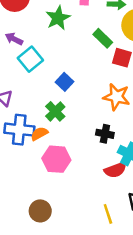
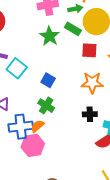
green star: (58, 18) -> (49, 36), moved
green rectangle: (103, 38) -> (73, 29), moved
pink hexagon: (56, 159) -> (33, 145), moved

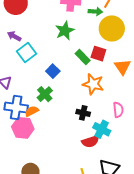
green rectangle: (73, 29) -> (83, 57), moved

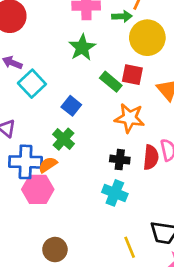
cyan cross: (102, 129) -> (115, 193), moved
red semicircle: (90, 142) -> (151, 157), moved, turned -60

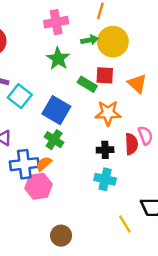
green arrow: (122, 16) -> (89, 40), moved
blue square: (71, 106) -> (56, 110), size x1.6

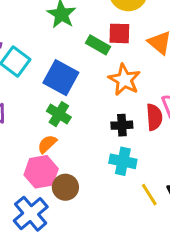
orange star: (108, 113) -> (124, 80), turned 30
blue cross: (24, 164) -> (31, 214), moved, turned -32
yellow line: (125, 224) -> (149, 195), moved
brown circle: (61, 236) -> (65, 187), moved

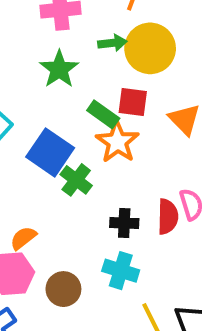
orange star: (124, 80) -> (117, 142), moved
green cross: (59, 114) -> (76, 180), moved
brown circle: (65, 187) -> (63, 289), moved

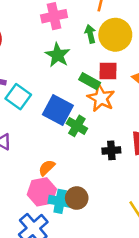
green arrow: (112, 43) -> (90, 34), turned -90
cyan cross: (121, 271) -> (60, 201), moved

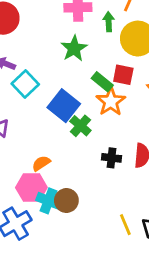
green arrow: (90, 34) -> (109, 22), moved

